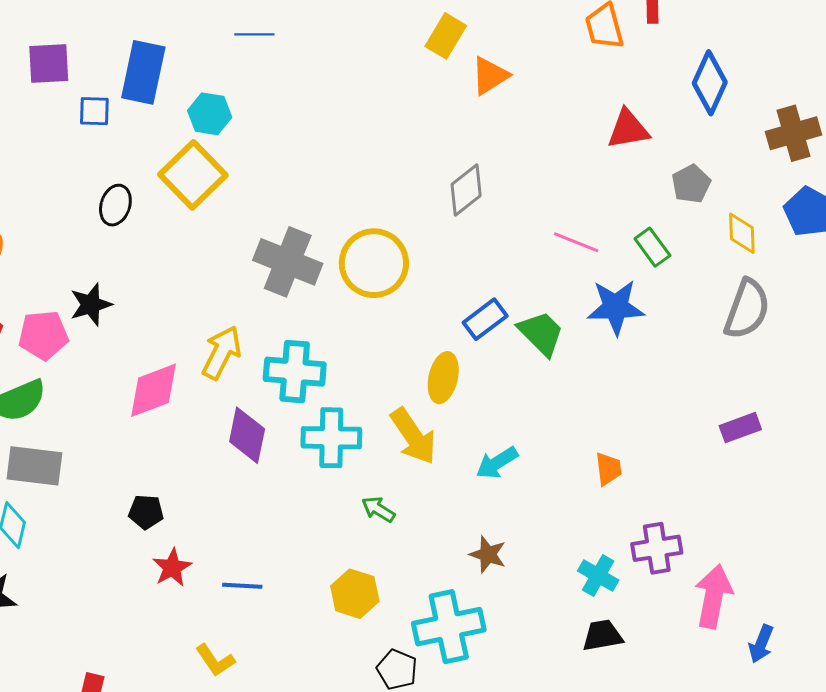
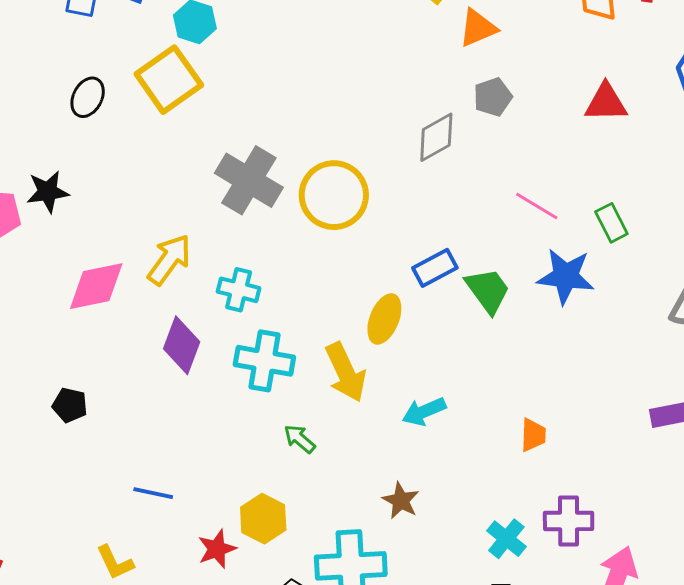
gray pentagon: (691, 184) -> (493, 97), moved
cyan cross: (295, 372) -> (239, 290), size x0.7
red star: (172, 568) -> (217, 549), moved

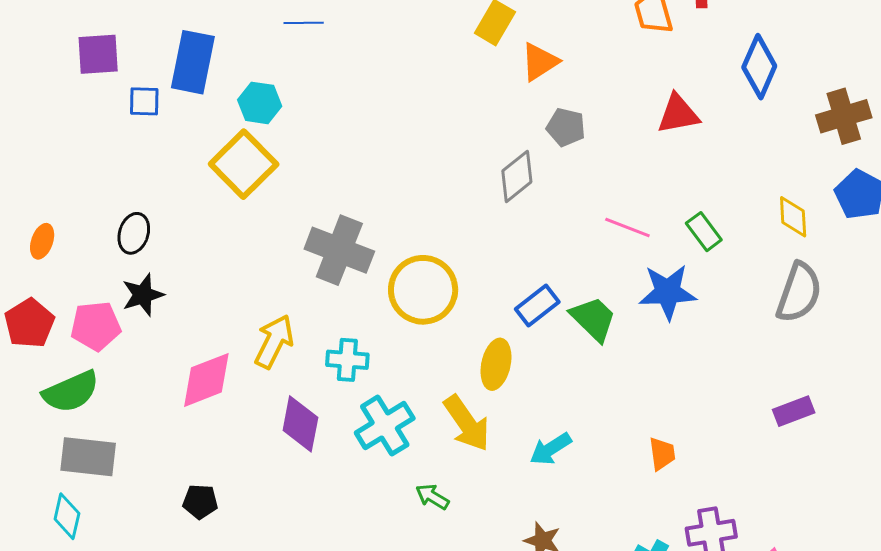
black ellipse: (88, 97) -> (134, 233), moved
gray pentagon: (493, 97) -> (566, 127), turned -30
yellow circle: (334, 195) -> (423, 290), moved
cyan cross: (264, 361) -> (385, 426), turned -32

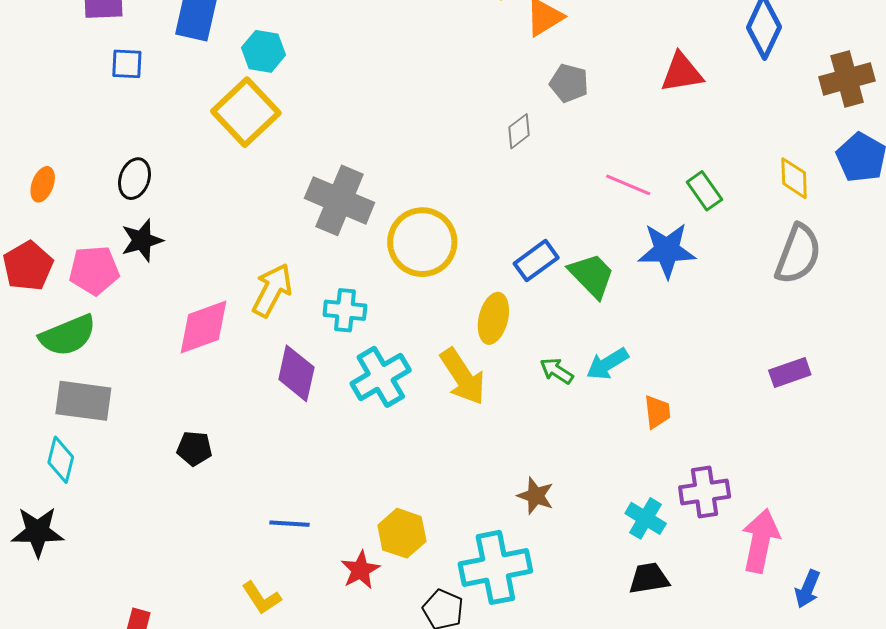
blue square: (144, 101) -> (127, 64), moved
gray diamond: (517, 176) -> (519, 131), size x0.7
cyan arrow: (551, 449) -> (607, 364), moved
green arrow: (432, 497) -> (557, 371), moved

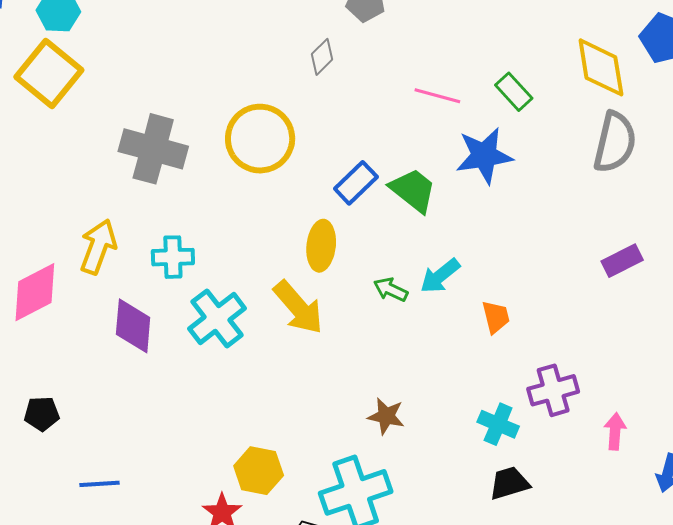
yellow diamond: (794, 178) -> (601, 67), size x1.5
yellow circle: (422, 242) -> (260, 139), moved
blue line: (289, 524) -> (99, 484), moved
pink arrow: (761, 541) -> (615, 431), size x0.6

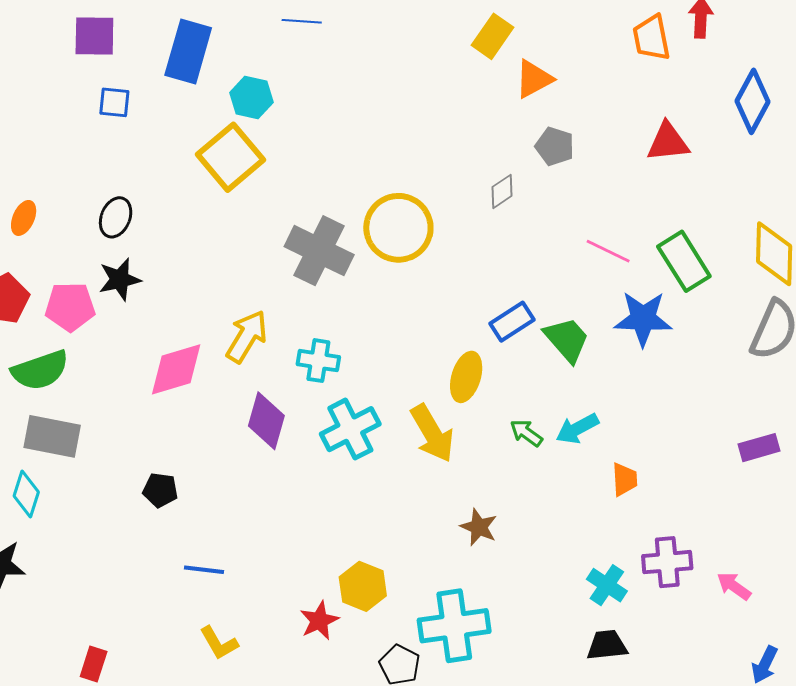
green rectangle: (514, 92) -> (684, 261), size x1.5
yellow circle: (260, 139) -> (398, 228), moved
brown star: (386, 416) -> (479, 527), moved
pink arrow: (615, 431) -> (734, 586), moved, turned -69

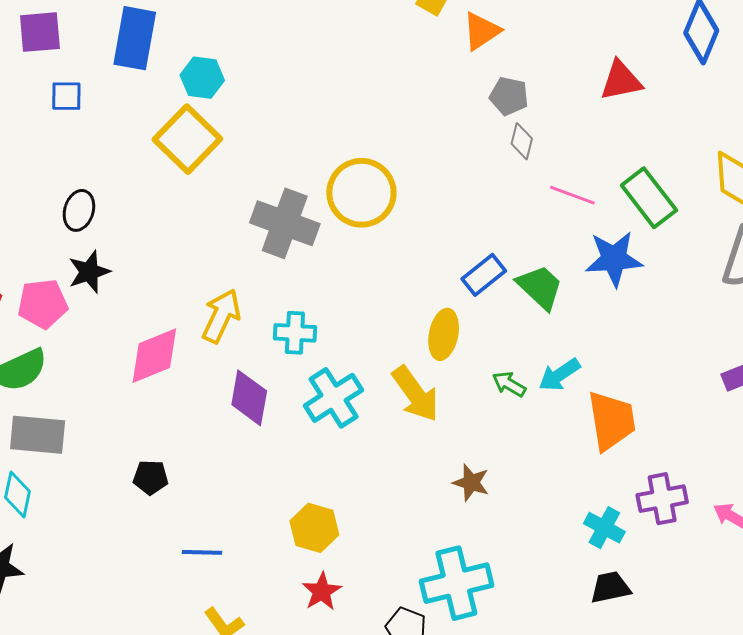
gray diamond: (502, 191) -> (522, 141), moved, turned -36
orange trapezoid: (625, 479) -> (611, 421), size x1.8
yellow hexagon: (363, 586) -> (314, 528), moved

